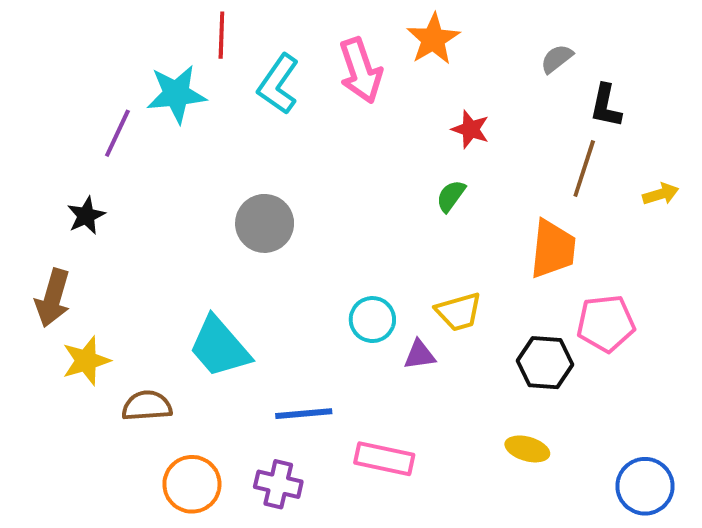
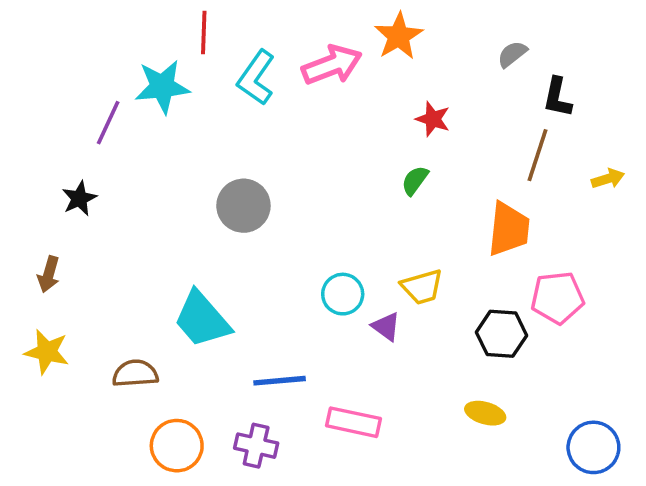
pink arrow: (361, 70) -> (332, 65), turned -92
brown arrow: (53, 298) -> (49, 274), size x0.7
purple triangle: (419, 355) -> (386, 327), turned 44
yellow star: (86, 361) -> (47, 352), moved, turned 30

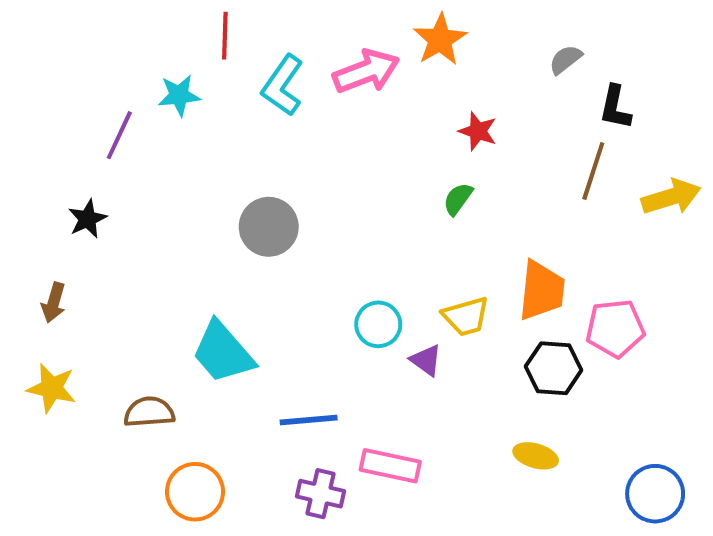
cyan star: (162, 87) -> (179, 95), size x0.7
yellow arrow: (608, 179) -> (671, 197), size x1.6
orange trapezoid: (509, 229) -> (542, 291), moved
purple cross: (256, 446) -> (320, 494), moved

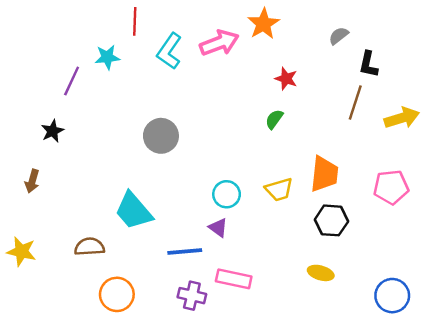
pink pentagon: (615, 328) -> (391, 187), moved
purple triangle: (426, 360) -> (218, 228), moved
yellow star: (52, 388) -> (21, 251), moved

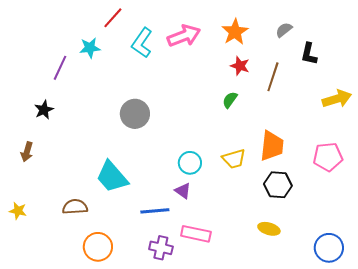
red line: (135, 21) -> (113, 18), turned 40
orange star: (263, 24) -> (235, 32), moved
brown line: (355, 102) -> (273, 77), moved
yellow star: (21, 251) -> (18, 211), size x0.7

